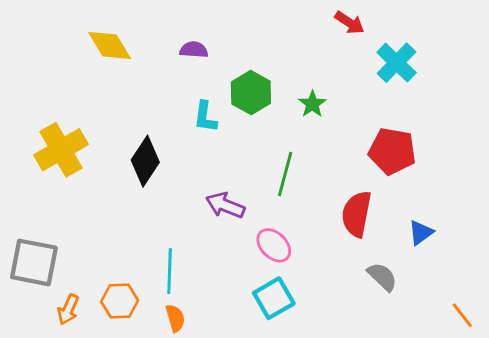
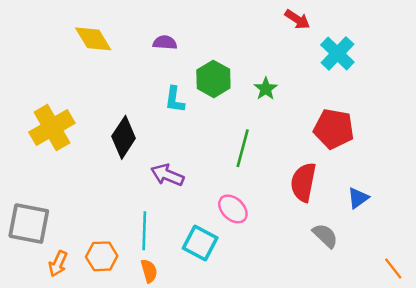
purple arrow: (225, 205) -> (167, 175), moved
cyan square: (274, 298) -> (200, 243), moved, turned -32

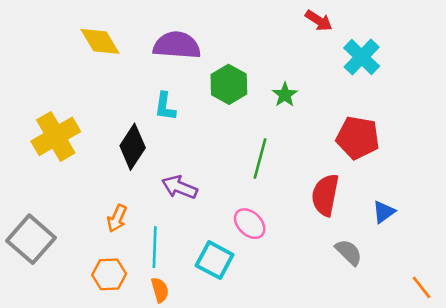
purple semicircle: (165, 43) -> (177, 45), size x1.8
cyan L-shape: (175, 100) -> (165, 106), moved
gray square: (29, 224) -> (31, 239), turned 30
orange arrow: (58, 264) -> (117, 218), moved

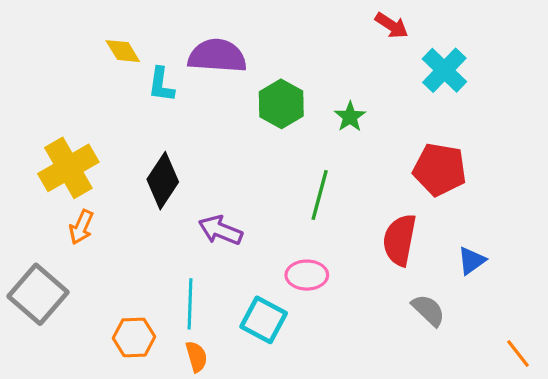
yellow diamond: (100, 41) -> (123, 51), size x0.7
cyan L-shape: (165, 106) -> (161, 85), moved
orange arrow: (117, 218) -> (81, 227), moved
pink ellipse: (250, 224) -> (307, 275), turned -44

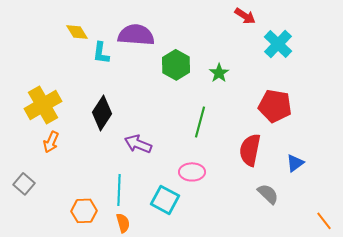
gray square: (38, 294) -> (24, 184), size x0.6

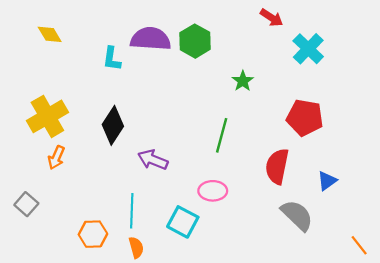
yellow diamond: (77, 32) -> (50, 34), moved
green hexagon: (176, 65) -> (195, 41), moved
gray semicircle: (268, 194) -> (297, 215), size x1.4

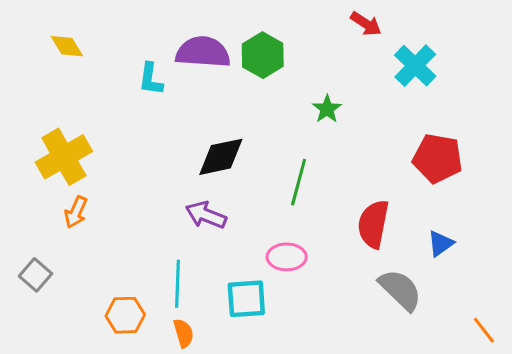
red pentagon: (305, 118) -> (438, 158), moved
black diamond: (113, 125) -> (221, 157), moved, turned 45
cyan square: (183, 222) -> (246, 299), turned -32

